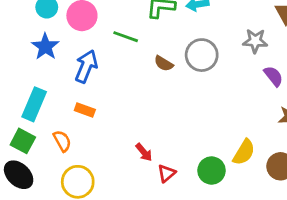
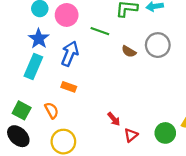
cyan rectangle: (34, 104) -> (33, 66), moved

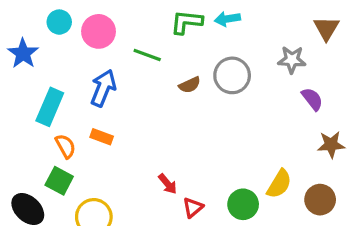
blue star: (39, 39) -> (23, 53), moved
brown semicircle: (129, 51) -> (190, 85), turned -56
green square: (22, 110) -> (59, 181), moved
orange semicircle: (52, 110) -> (65, 146), moved

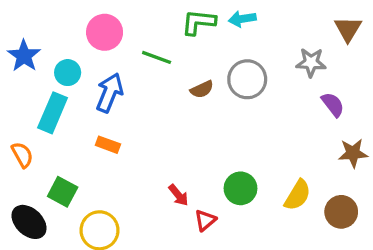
cyan circle: (59, 22) -> (68, 73), moved
orange semicircle: (65, 146) -> (22, 155), moved
green circle: (243, 204) -> (240, 188), moved

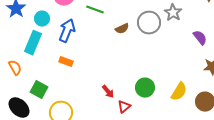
gray star: (311, 62) -> (173, 13), moved, turned 30

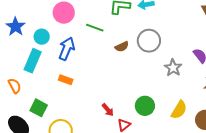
gray star: (173, 13) -> (173, 68), moved

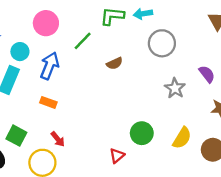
green line: (95, 28) -> (83, 41), turned -66
gray circle: (149, 41) -> (162, 43), moved
red arrow: (108, 110) -> (58, 139), moved

